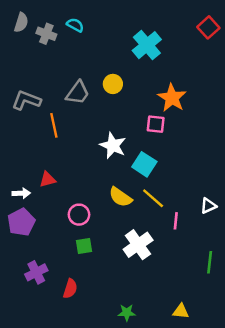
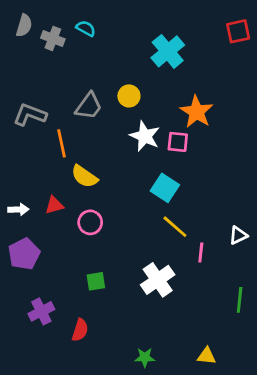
red square: (208, 27) -> (238, 31), turned 30
white star: (113, 146) -> (145, 136), moved
white arrow: (21, 193) -> (18, 209), moved
yellow semicircle: (120, 197) -> (84, 176), moved
pink circle: (79, 215) -> (90, 222), moved

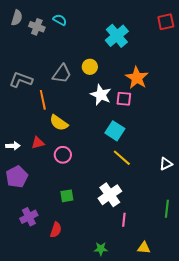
pink line: (201, 253) -> (124, 220), moved

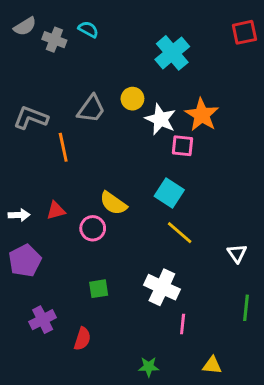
gray semicircle: (17, 18) -> (25, 26), turned 42
white star: (101, 95) -> (160, 119), moved
yellow semicircle: (59, 123) -> (113, 203), moved
white triangle: (166, 164) -> (237, 253), moved, turned -40
white cross: (110, 195) -> (162, 287), turned -30

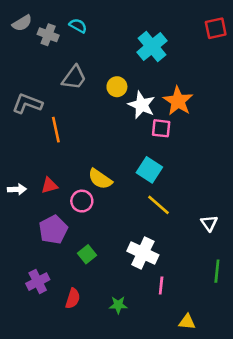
gray trapezoid: (91, 109) -> (74, 78), moved
purple pentagon: (25, 261) -> (53, 230), moved
green square: (99, 289) -> (87, 254), turned -30
green star: (149, 367) -> (118, 305), moved

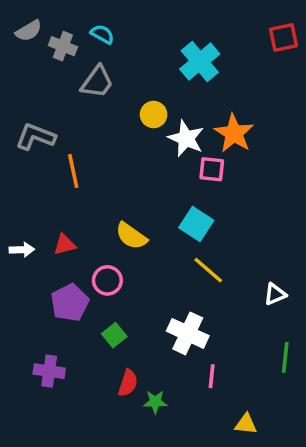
gray trapezoid: (74, 78) -> (97, 82), moved
pink circle: (82, 201) -> (107, 280), moved
white triangle: (209, 223) -> (275, 294), turned 42
purple cross: (38, 282) -> (49, 371), turned 35
red semicircle: (73, 298) -> (128, 383), moved

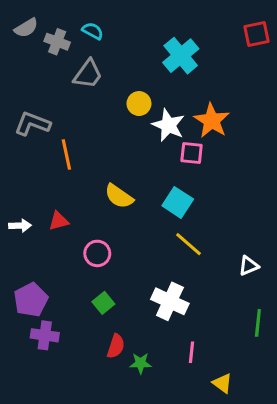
yellow semicircle: (131, 236) -> (119, 196), moved
purple pentagon: (70, 303) -> (31, 300), moved
pink line: (212, 376) -> (192, 352), moved
yellow triangle: (246, 424) -> (222, 383), turned 30

